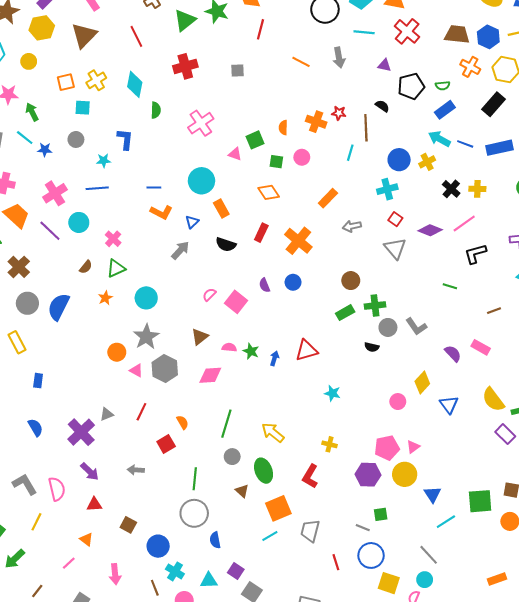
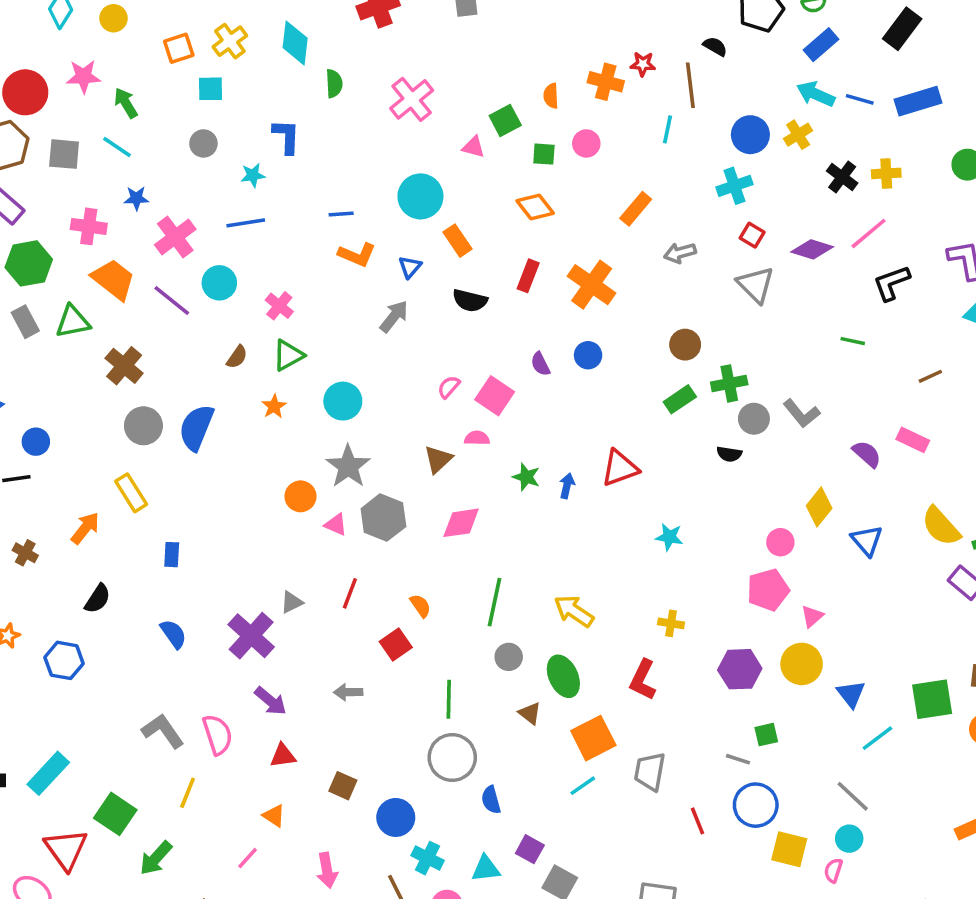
blue star: (45, 150) -> (136, 198), moved
pink semicircle: (229, 347) -> (477, 438), moved
pink pentagon: (387, 448) -> (768, 590), moved

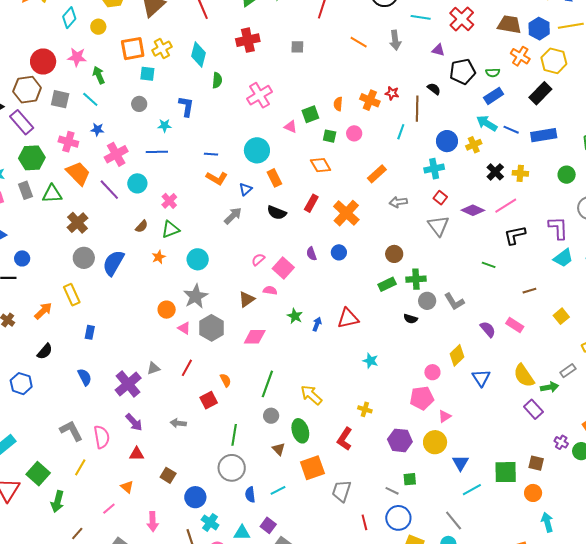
orange square: (179, 48) -> (133, 49), size x1.4
cyan line: (583, 786) -> (278, 490), moved
green arrow: (156, 858) -> (57, 502), turned -35

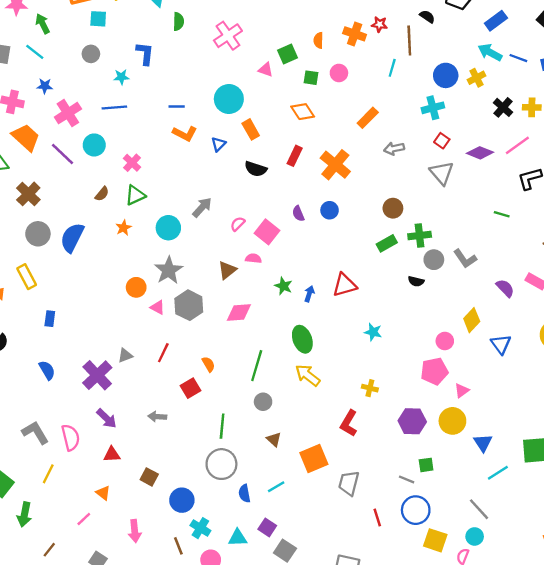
gray arrow: (233, 216) -> (202, 207), moved
green ellipse: (300, 431) -> (302, 339), moved

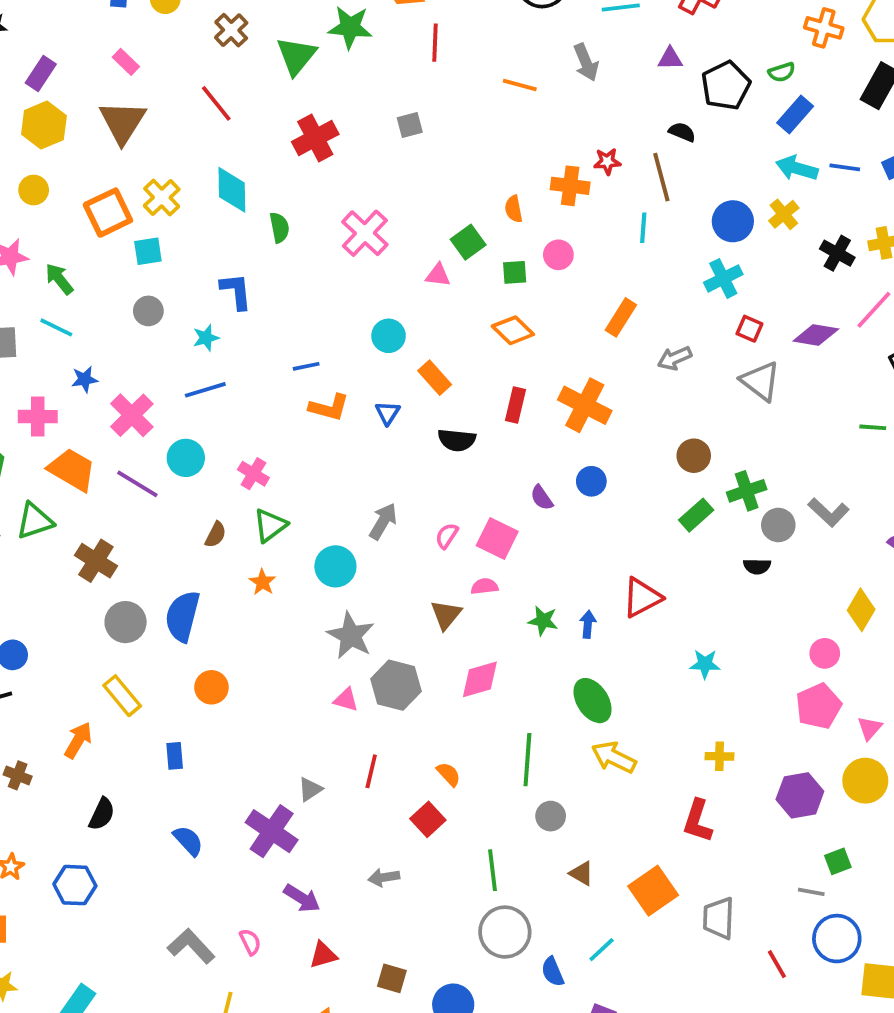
cyan circle: (229, 99) -> (389, 336), size x0.7
orange circle: (136, 287) -> (211, 687), moved
pink semicircle: (71, 438) -> (250, 942), size x0.6

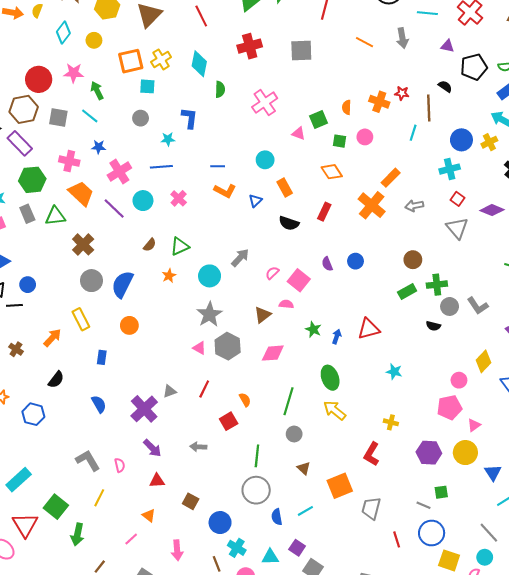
gray square: (410, 125) -> (301, 50), size x1.6
orange cross: (585, 405) -> (372, 205), moved
pink cross: (253, 474) -> (179, 198), moved

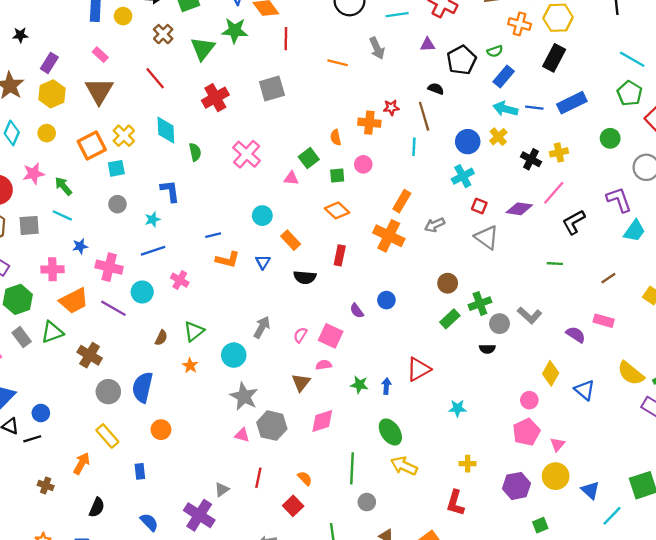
pink cross: (119, 172) -> (109, 267), turned -30
orange trapezoid: (81, 193) -> (74, 301), turned 124

